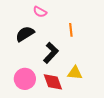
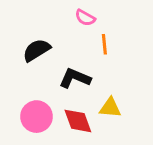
pink semicircle: (40, 12) -> (85, 18), moved
black L-shape: (51, 53) -> (75, 78), turned -110

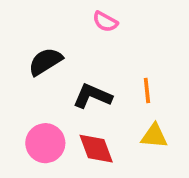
orange line: (104, 44) -> (147, 91), moved
yellow triangle: (110, 108) -> (154, 136), moved

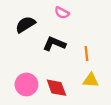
black semicircle: (45, 62) -> (25, 24), moved
black L-shape: (92, 96) -> (54, 44), moved

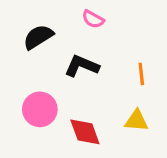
orange line: (86, 53) -> (141, 74), moved
pink circle: (26, 84) -> (40, 109), moved

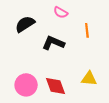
orange line: (141, 74) -> (87, 30), moved
pink circle: (40, 109) -> (26, 85), moved

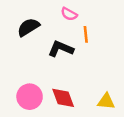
orange line: (87, 30) -> (86, 34), moved
yellow triangle: (89, 79) -> (106, 101), moved

